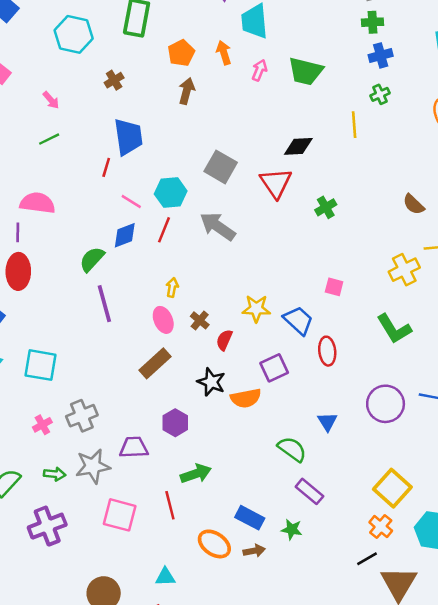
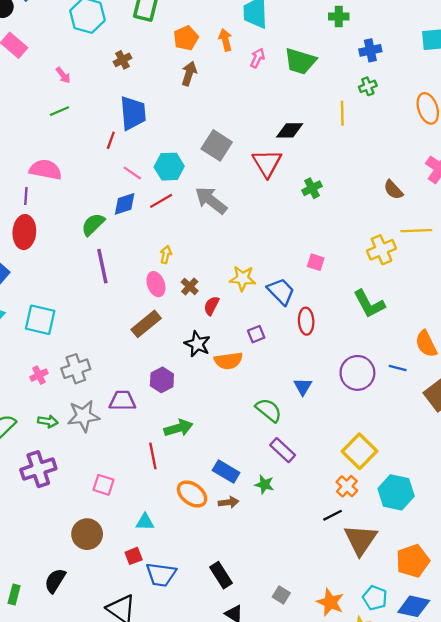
green cross: (373, 22) -> (339, 17), moved
red line: (164, 230) -> (161, 201), turned 35
purple square: (274, 368) -> (256, 334), size x0.7
pink square: (120, 515) -> (103, 485), moved, size x0.7

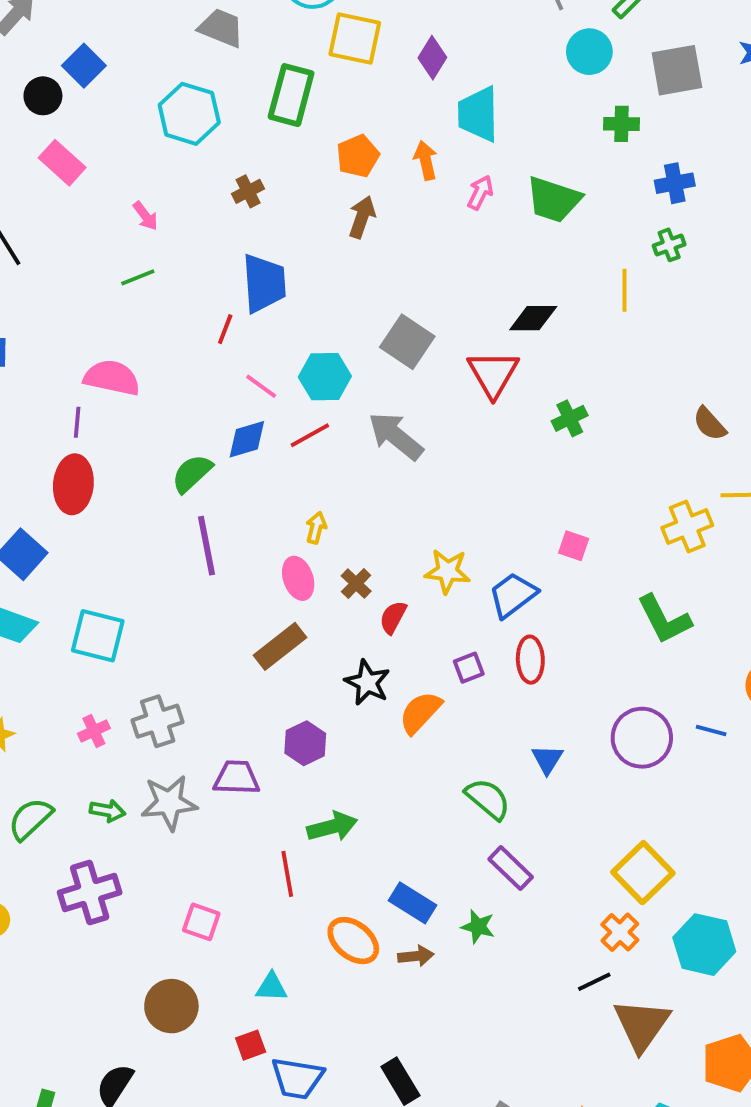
blue trapezoid: (281, 291) -> (513, 595), turned -84
red ellipse: (306, 321) -> (530, 660), moved
orange semicircle: (228, 361) -> (420, 712), turned 140

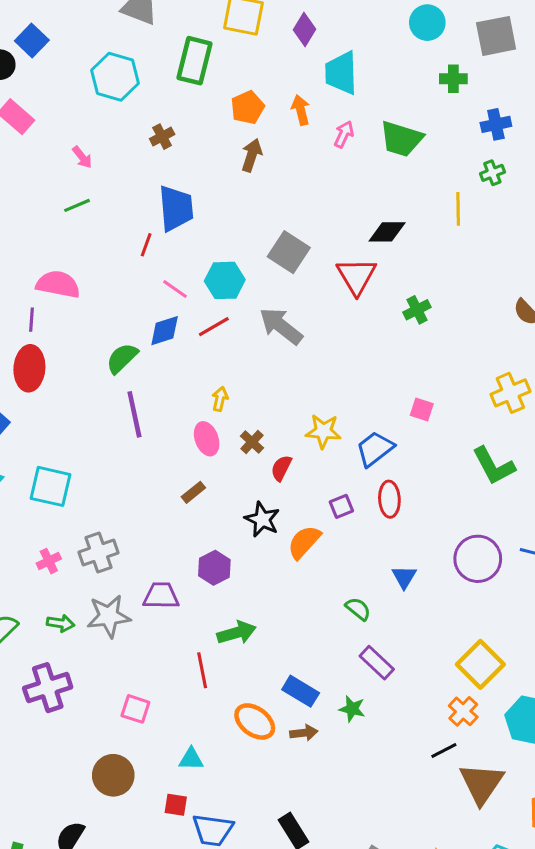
brown rectangle: (280, 646) -> (193, 492), size x0.6
green semicircle: (488, 799) -> (358, 609), size x0.7
red square: (251, 1045) -> (176, 805), turned 30

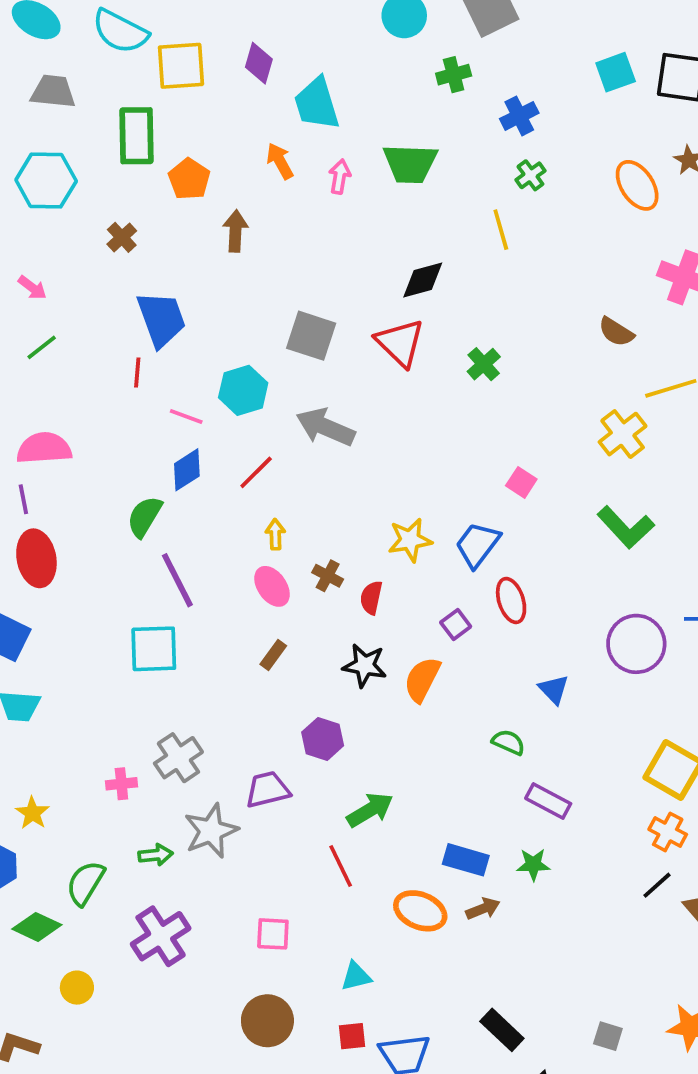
orange pentagon: (248, 107) -> (189, 179), moved
red line: (214, 327) -> (256, 472), moved
pink square: (422, 410) -> (521, 482), turned 30
cyan square: (51, 486) -> (154, 649), moved
pink cross: (49, 561) -> (121, 784), turned 35

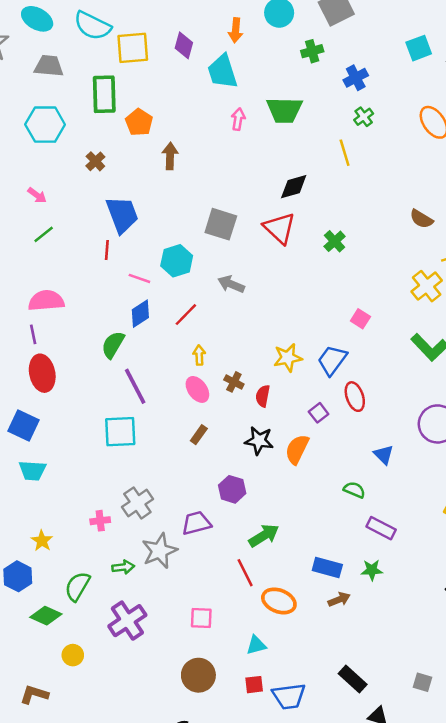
orange arrow: (280, 161) -> (236, 30), moved, turned -145
gray arrow: (325, 427) -> (231, 284), size x0.7
orange ellipse: (420, 911) -> (279, 601), moved

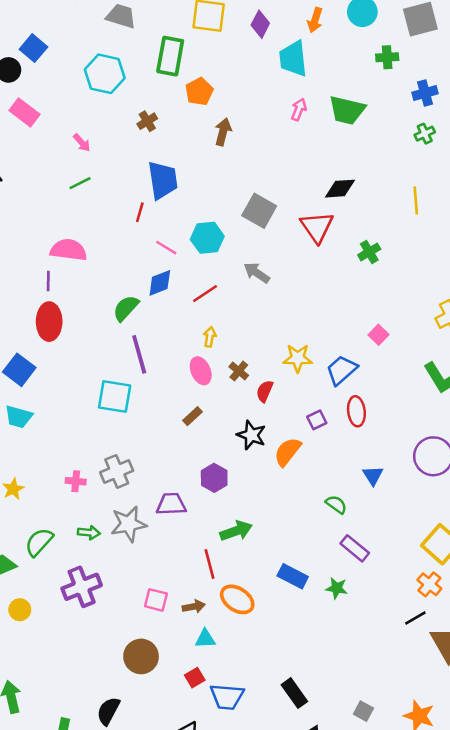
yellow line: (345, 153) -> (416, 200), moved
brown arrow: (339, 599) -> (194, 607), moved
red square: (254, 685) -> (195, 678), turned -36

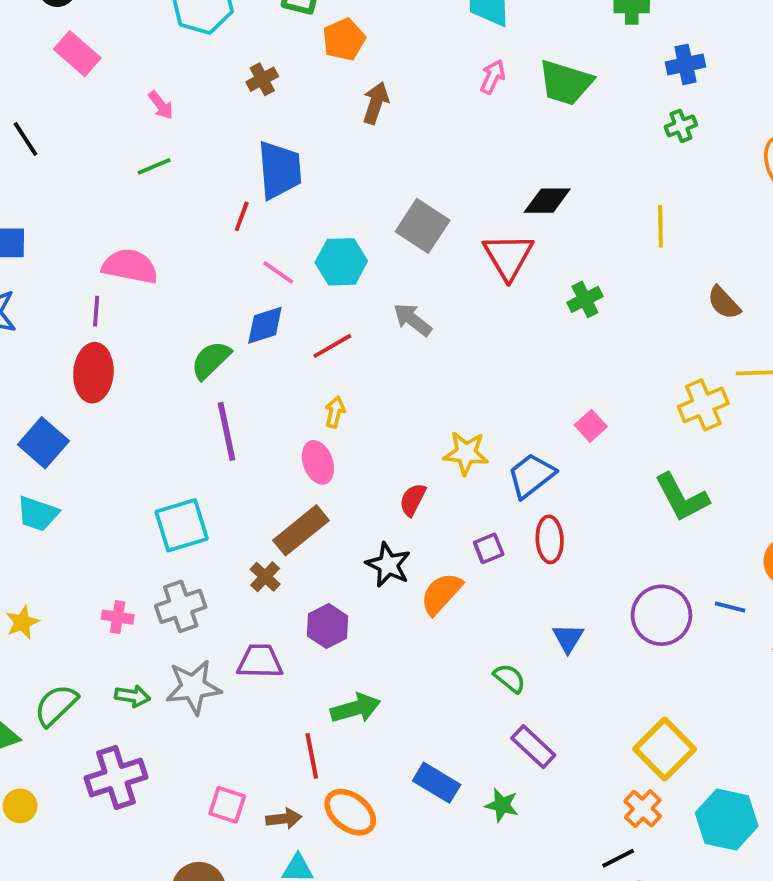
brown cross: (239, 371) -> (265, 577), moved
cyan square: (115, 397) -> (182, 525), moved, turned -30
brown rectangle: (193, 416) -> (301, 530), size x1.8

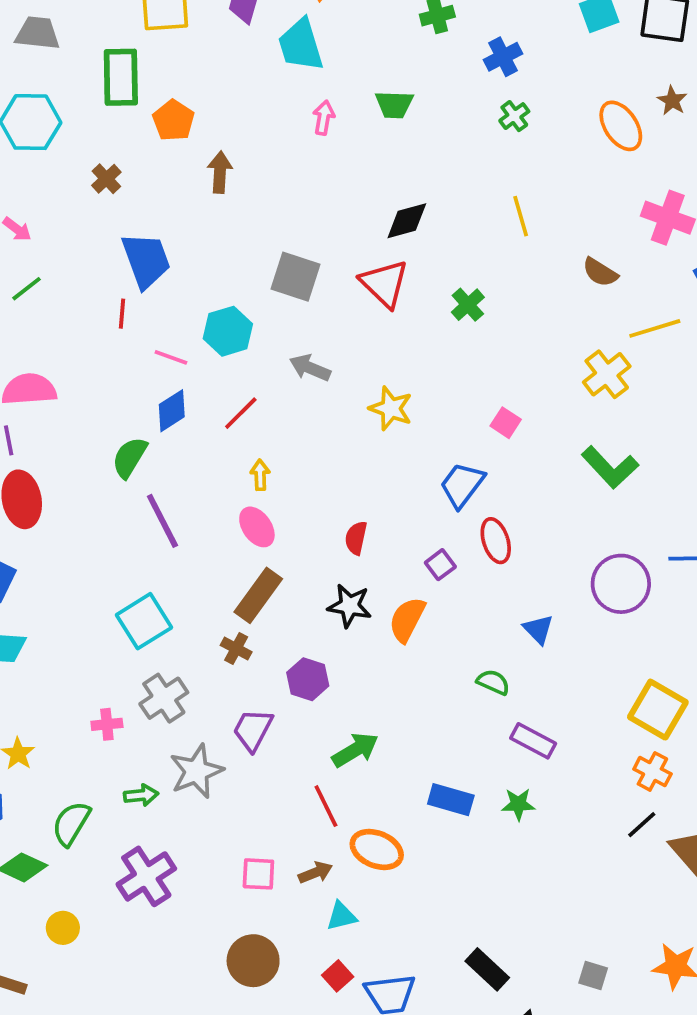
green trapezoid: (566, 83) -> (394, 105), size x0.7
yellow star: (466, 453) -> (391, 408), moved, turned 30
purple trapezoid: (260, 661) -> (253, 730), turned -48

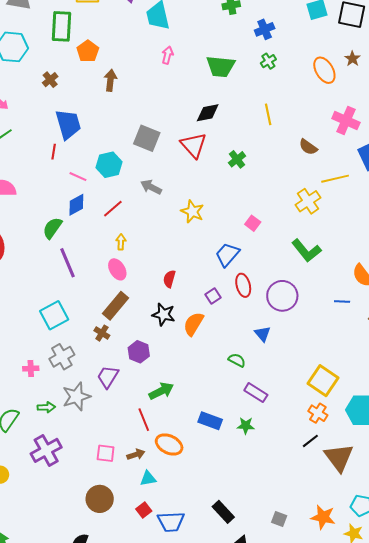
green trapezoid: (394, 105) -> (221, 66), moved, size x1.4
purple circle: (621, 584) -> (282, 296), moved

